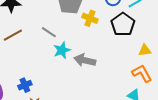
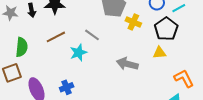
cyan star: (62, 50) -> (78, 53), moved
yellow triangle: (145, 50) -> (160, 53), moved

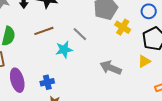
yellow triangle: (160, 53) -> (144, 61), turned -32

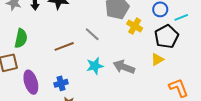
brown line: (44, 31) -> (64, 46), moved
cyan star: (64, 50) -> (95, 66), moved

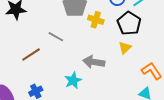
cyan star: (95, 66) -> (73, 81), moved

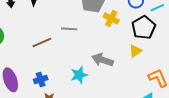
gray line: (56, 37) -> (69, 29), turned -35

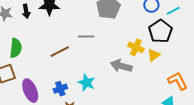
yellow cross: (111, 19) -> (136, 47), moved
cyan star: (79, 75) -> (87, 83), moved, turned -30

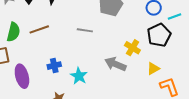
brown line: (60, 52) -> (39, 29), moved
yellow triangle: (154, 55) -> (153, 69), moved
blue cross: (60, 89) -> (54, 66), moved

